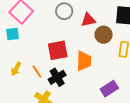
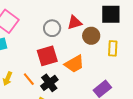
gray circle: (64, 11) -> (52, 28), moved
orange trapezoid: (84, 61) -> (74, 64), turned 65

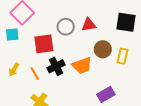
brown circle: (91, 36) -> (103, 49), moved
red square: (47, 56) -> (44, 44), moved
black cross: (49, 83) -> (56, 66), moved

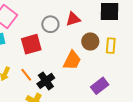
orange trapezoid: (82, 65) -> (72, 60), turned -35
black cross: (56, 66) -> (46, 81), moved

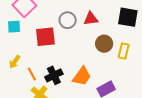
orange trapezoid: (72, 60) -> (82, 76), moved
orange line: (26, 75) -> (32, 74), moved

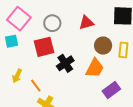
gray circle: (68, 20) -> (52, 23), moved
black cross: (54, 75) -> (65, 63), moved
orange trapezoid: (82, 76) -> (95, 68), moved

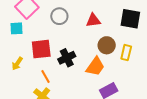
red square: (44, 47) -> (41, 49), moved
orange line: (36, 86) -> (45, 76), moved

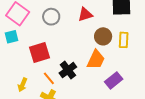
black cross: (67, 58) -> (68, 70), moved
yellow arrow: (17, 64) -> (22, 85), moved

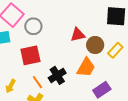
red triangle: (85, 14) -> (78, 35), moved
gray circle: (51, 17) -> (33, 26), moved
yellow rectangle: (124, 40) -> (115, 50), turned 35

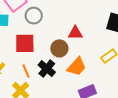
brown circle: (95, 45) -> (59, 48), moved
black cross: (57, 75) -> (47, 69), turned -30

